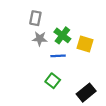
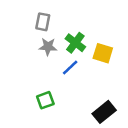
blue line: (58, 56) -> (70, 68), turned -40
green square: (53, 81) -> (45, 100), moved, turned 32

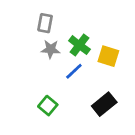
green square: (45, 100) -> (48, 106), turned -30
black rectangle: (104, 112) -> (104, 104), moved

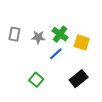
gray rectangle: (45, 23) -> (14, 34), moved

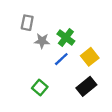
gray rectangle: (14, 34) -> (27, 23), moved
yellow square: (82, 42) -> (90, 57), moved, turned 35

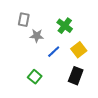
green cross: (66, 37) -> (65, 26), moved
black rectangle: (86, 86) -> (76, 76), turned -30

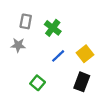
green cross: (65, 26) -> (53, 28), moved
gray star: (37, 36) -> (18, 45), moved

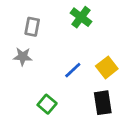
green cross: (53, 28) -> (81, 17), moved
black rectangle: (82, 82) -> (103, 103), turned -30

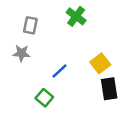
blue line: (73, 70) -> (60, 71), moved
black rectangle: (103, 103) -> (109, 89), moved

